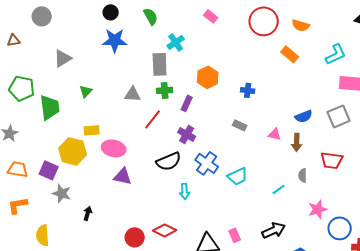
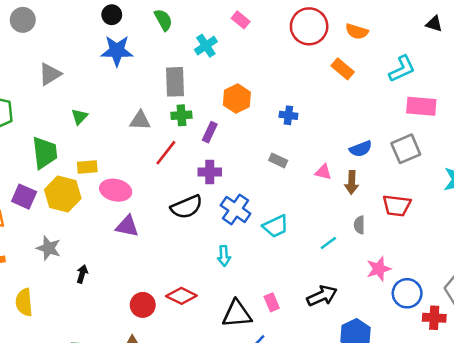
cyan cross: (176, 42) -> (206, 46), moved
green trapezoid: (50, 107) -> (45, 153), moved
purple cross: (187, 134) -> (210, 172), turned -30
purple square: (49, 170) -> (24, 197), moved
cyan arrow: (185, 191) -> (224, 256), moved

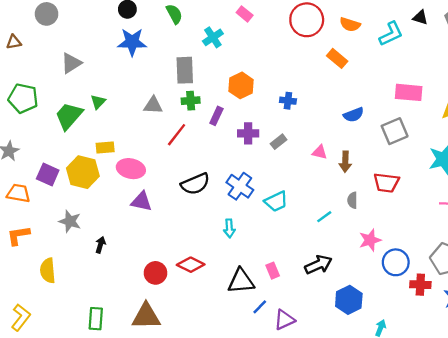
cyan L-shape: (402, 69) -> (391, 34), moved
blue semicircle: (361, 149) -> (354, 115), moved
green trapezoid: (45, 153) -> (69, 116), moved, turned -132
gray rectangle: (278, 160) -> (279, 142), turned -63
purple cross: (210, 172) -> (248, 133), moved

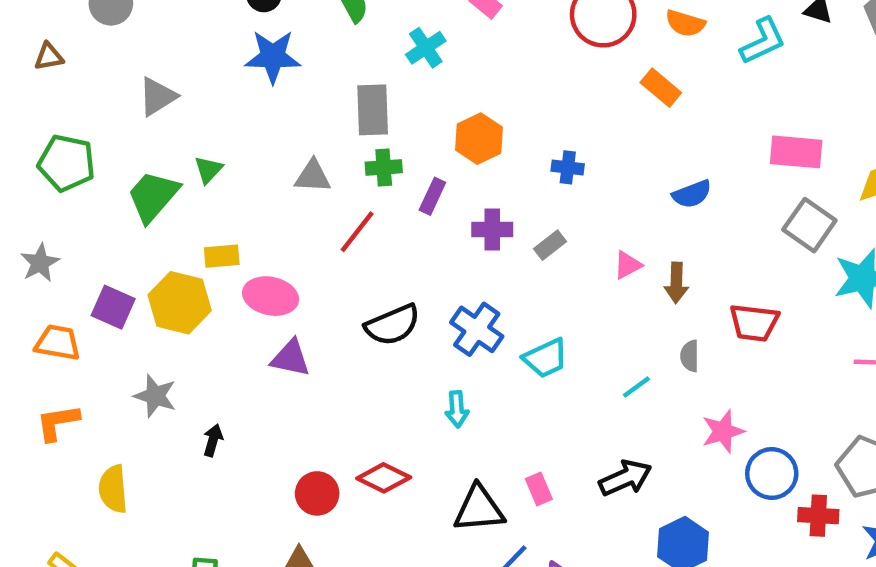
gray square: (395, 131) -> (809, 225), moved, turned -32
pink triangle: (320, 152) -> (628, 265), turned -42

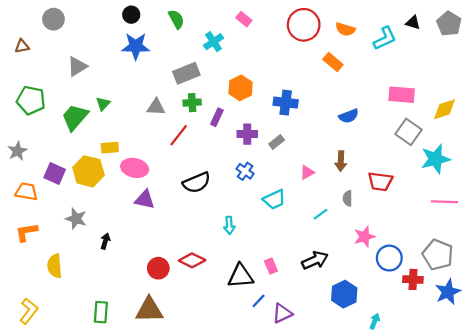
gray rectangle: (373, 110) -> (186, 73), turned 70
blue cross: (568, 167) -> (286, 103), size x1.5
pink triangle: (628, 265) -> (307, 172), moved
blue cross: (477, 329) -> (245, 171), moved, size x0.7

